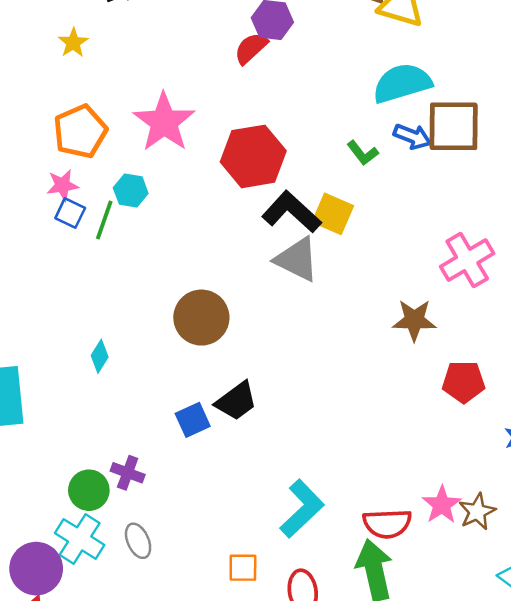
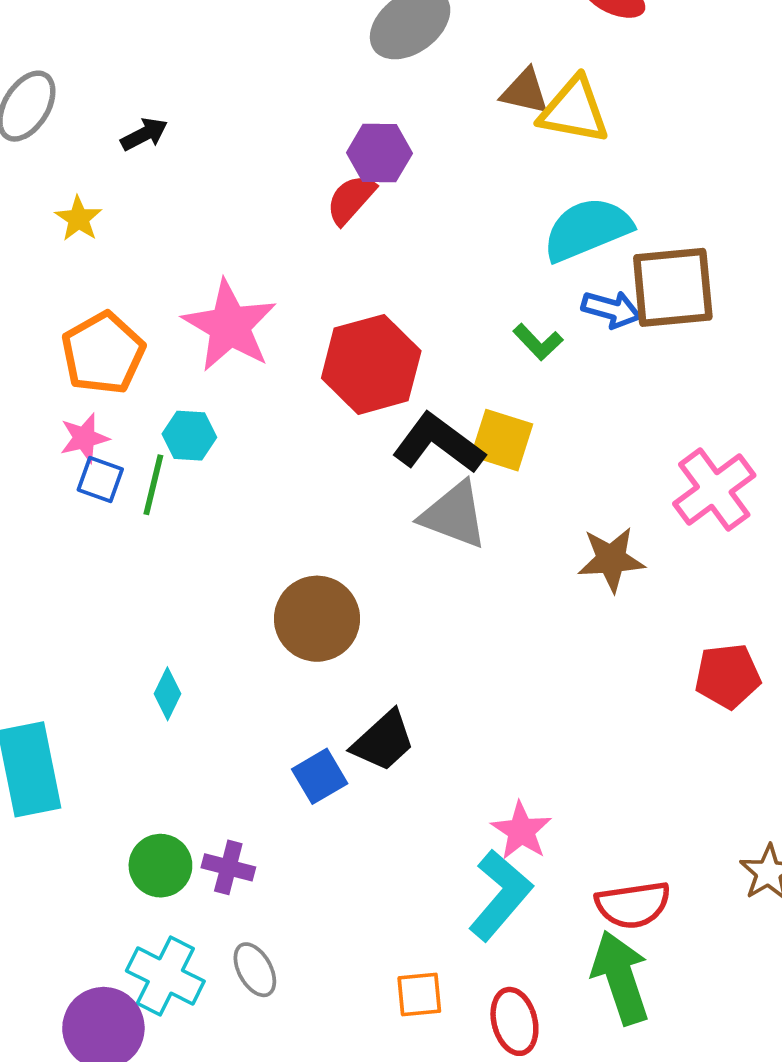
brown star: (414, 320) -> (611, 559), moved
green circle: (89, 490) -> (160, 866), moved
pink star: (442, 505) -> (521, 831), moved

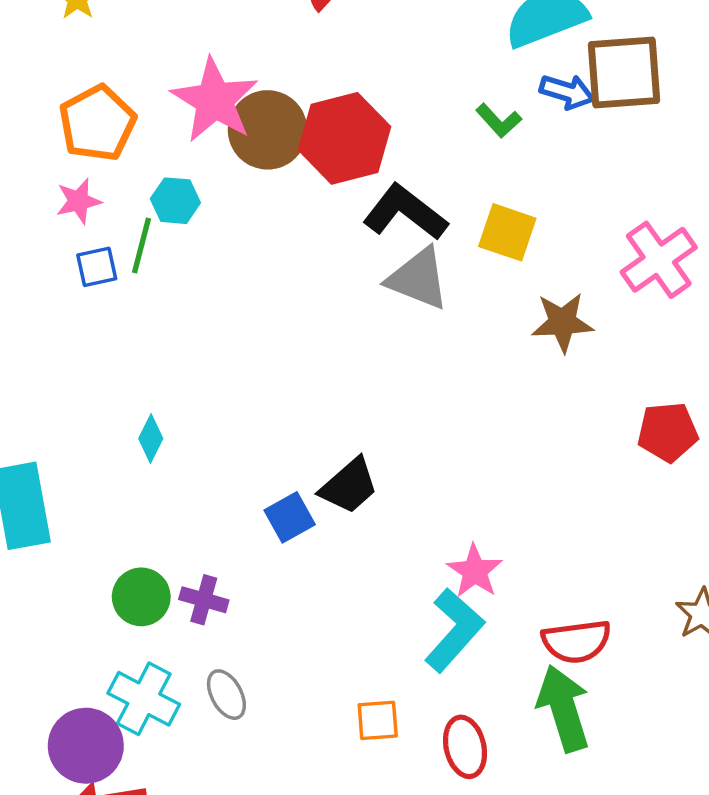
yellow square: (502, 440) -> (507, 232), moved
blue square: (100, 479) -> (97, 267), moved, turned -33
brown circle: (317, 619) -> (268, 130), moved

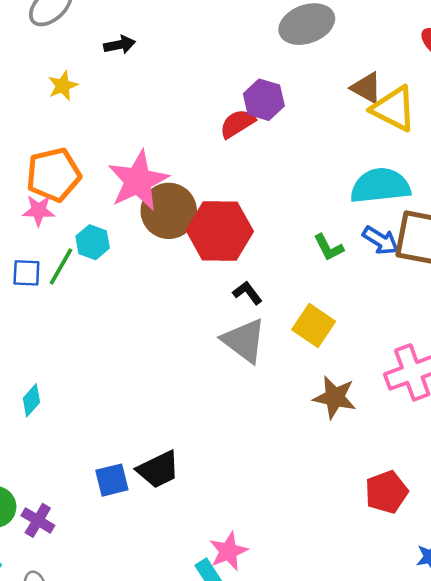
pink star: (79, 201) -> (39, 210), moved
black L-shape: (405, 212) -> (247, 293), size x0.5
red pentagon: (668, 432) -> (386, 492), turned -30

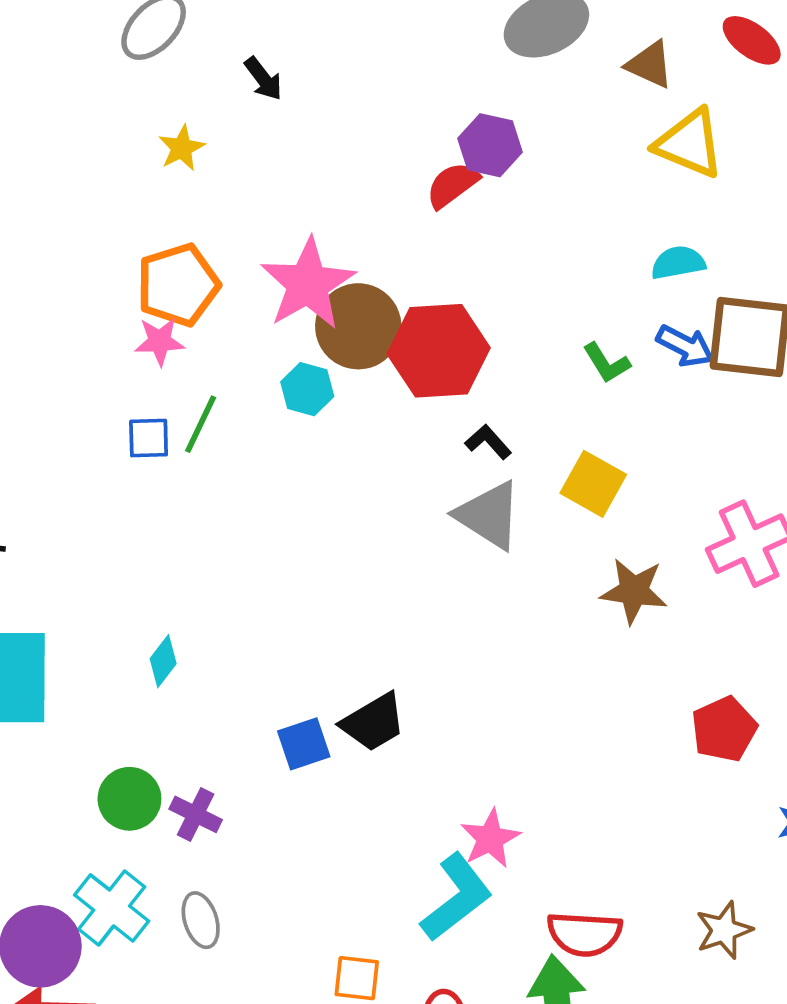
black arrow: (120, 45) -> (263, 79), turned 68
brown triangle: (366, 88) -> (650, 65), moved
cyan semicircle: (380, 186) -> (678, 263), size x0.6
cyan hexagon: (93, 242) -> (307, 389), moved
cyan diamond: (31, 400) -> (163, 661), moved

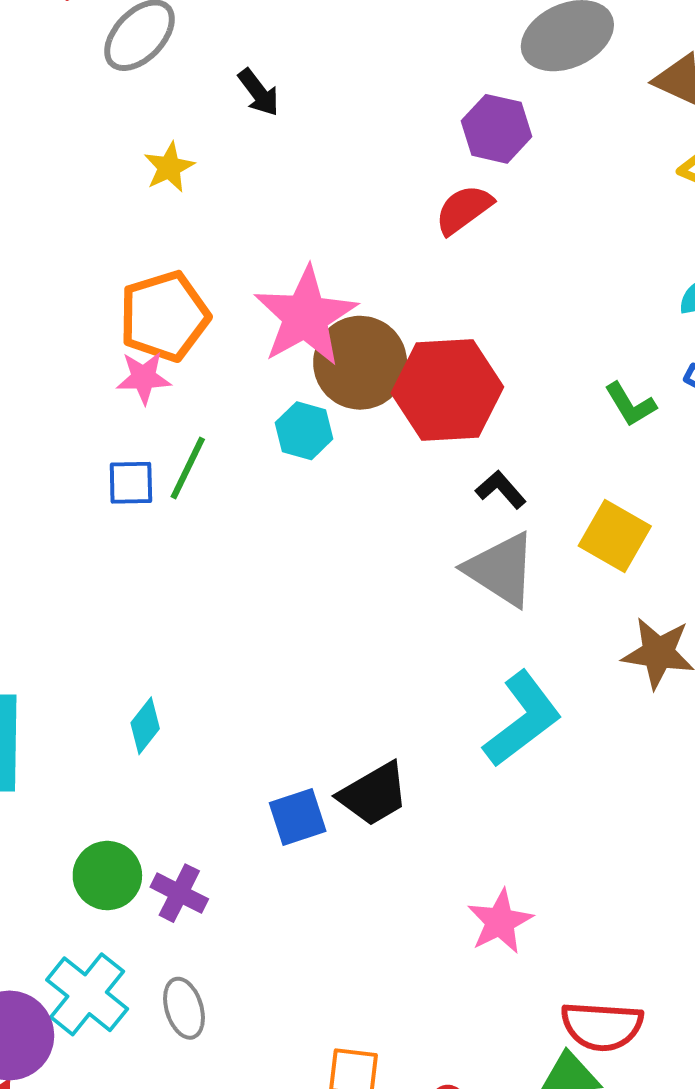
purple hexagon: (490, 145) -> (496, 129), moved
cyan L-shape: (456, 897) -> (523, 719), moved

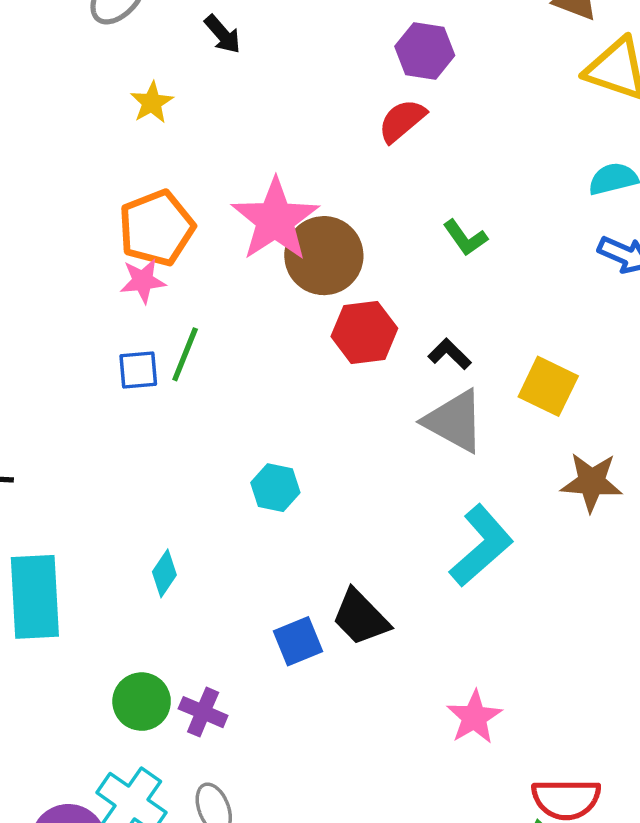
red hexagon: (447, 390) -> (364, 332), moved, size x0.7
green L-shape: (630, 404) -> (465, 238), moved
cyan hexagon: (304, 431) -> (275, 488), moved
black trapezoid: (374, 794) -> (361, 617), turned 80

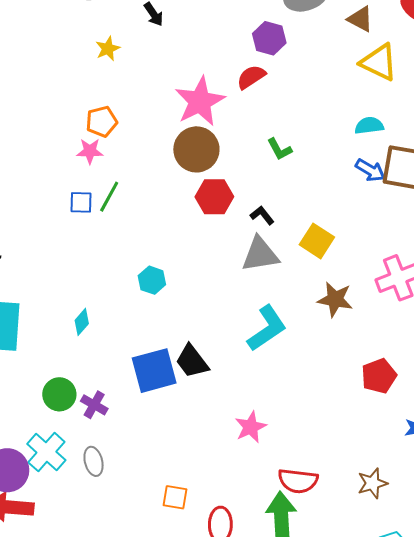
pink star: (275, 220) -> (200, 101), moved
orange pentagon: (156, 228) -> (102, 122), size x0.7
gray triangle: (454, 421) -> (260, 254), turned -45
blue square: (298, 641) -> (154, 371), size x1.6

